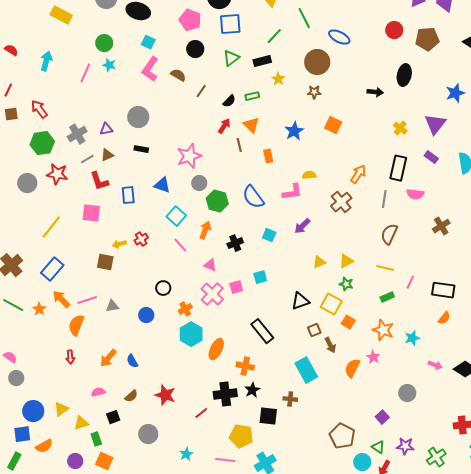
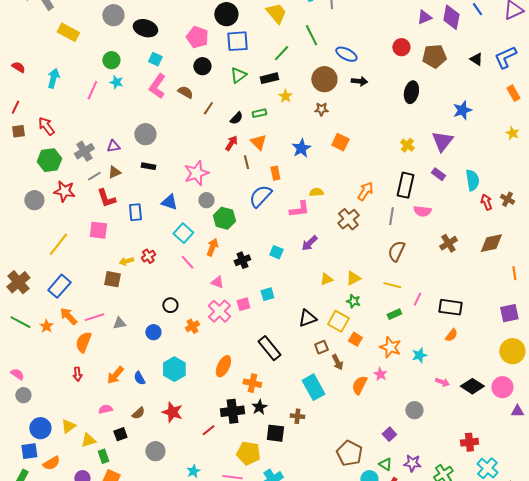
black arrow: (375, 92) -> (359, 81), moved
blue semicircle: (253, 197) -> (260, 196), moved, turned 80
cyan hexagon: (191, 334) -> (174, 369), moved

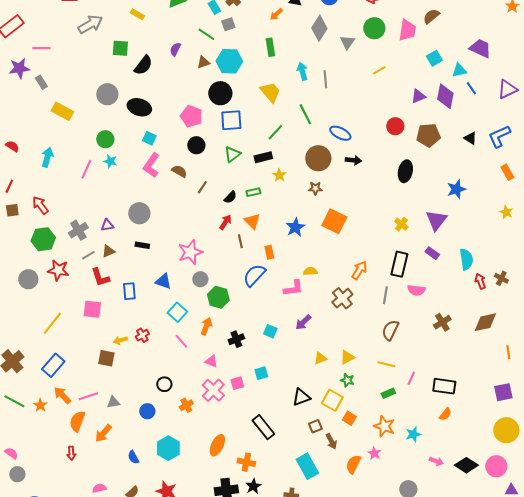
orange square: (340, 142) -> (334, 221), size x1.4
orange arrow: (115, 375) -> (103, 433), moved

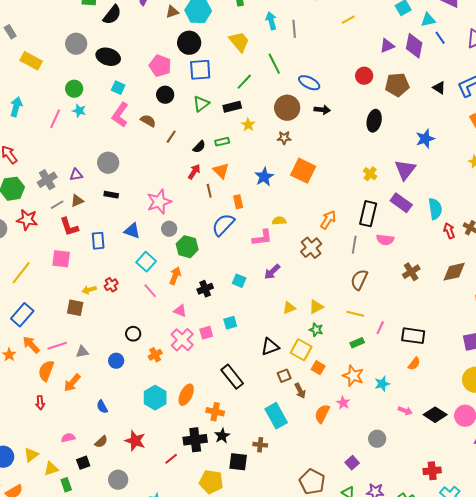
purple rectangle: (432, 253) -> (401, 203), size x1.5
cyan hexagon: (168, 448) -> (155, 398), moved

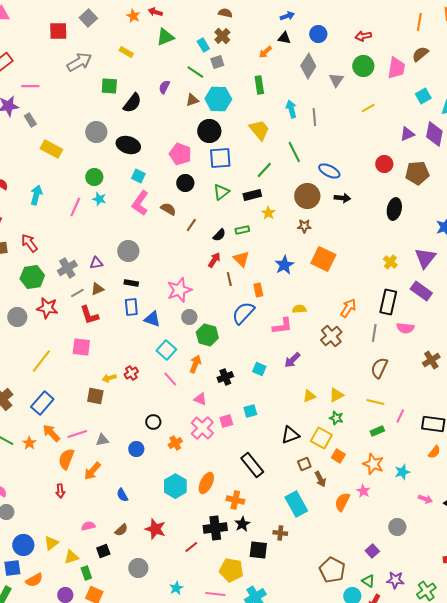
blue rectangle: (98, 241) -> (131, 307), moved

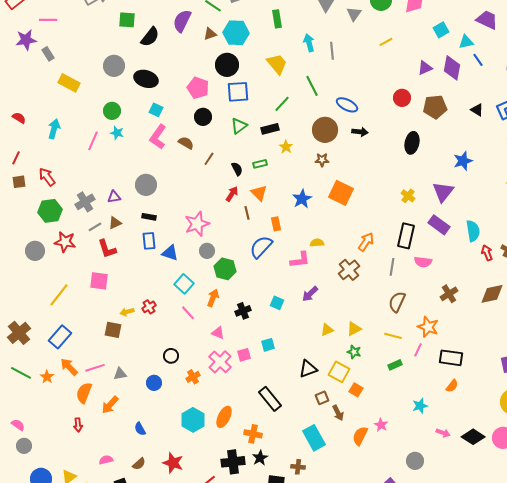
purple semicircle: (164, 87) -> (182, 21), size x1.6
black semicircle: (219, 235) -> (237, 169), turned -72
orange star: (373, 464) -> (428, 327), moved

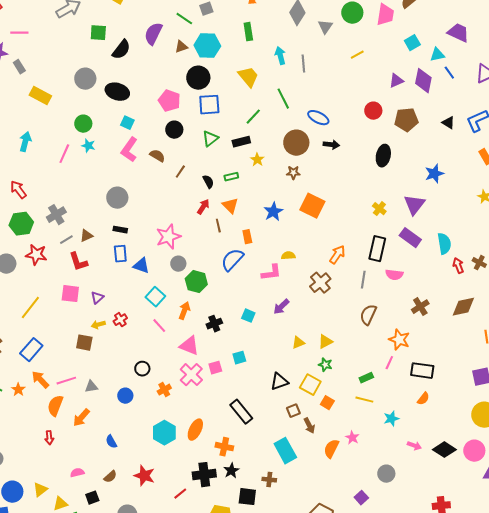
purple triangle: (114, 197) -> (97, 298), moved, turned -32
pink triangle: (218, 333) -> (189, 346), size x1.5
yellow line: (393, 336) -> (364, 400), moved

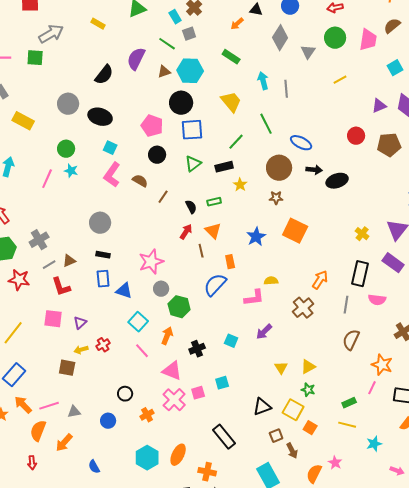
green rectangle: (248, 32) -> (231, 57), turned -48
green square: (98, 33) -> (35, 58), moved
black ellipse: (383, 156) -> (337, 181), moved, turned 60
yellow triangle: (298, 343) -> (281, 368), turned -40

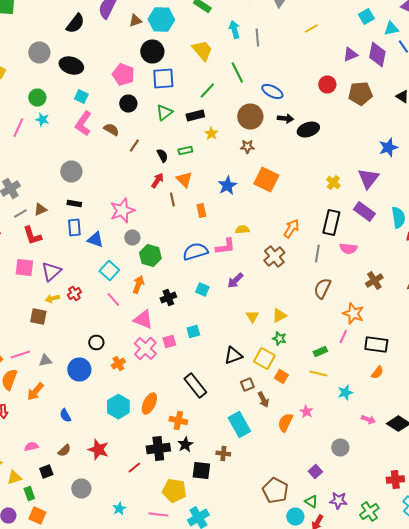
blue semicircle: (215, 285) -> (195, 252), moved, turned 30
purple triangle: (80, 323) -> (51, 272), size x1.5
blue circle: (108, 421) -> (79, 370), size x1.5

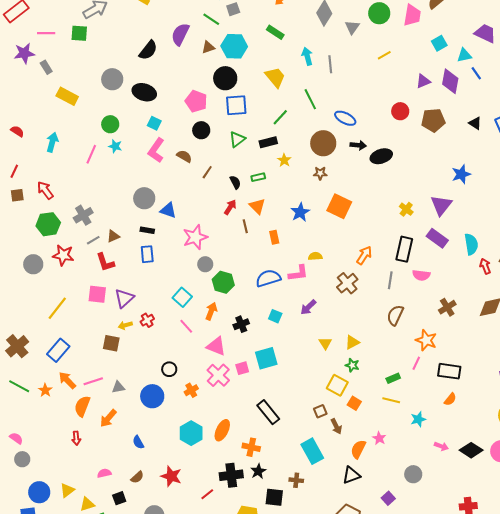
blue triangle: (95, 240) -> (168, 210), moved
cyan square: (193, 332) -> (266, 358), size x1.6
black triangle: (233, 356) -> (351, 475), moved

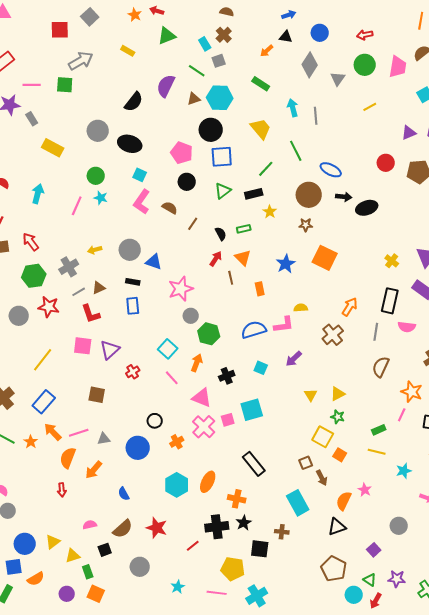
yellow arrow: (125, 325) -> (95, 250), moved
brown semicircle: (137, 477) -> (123, 529), size x1.5

